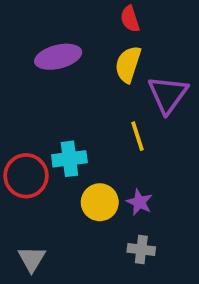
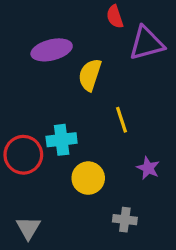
yellow semicircle: (128, 64) -> (90, 75), moved
purple triangle: (168, 95) -> (146, 43), moved, turned 39
purple star: (139, 202) -> (148, 168), moved

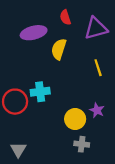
red semicircle: (115, 17) -> (65, 17), moved
yellow line: (121, 120) -> (98, 68), moved
yellow circle: (88, 178) -> (75, 119), moved

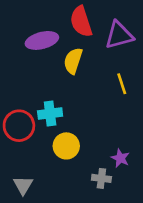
red semicircle: (65, 17) -> (81, 22), size x1.6
purple star: (97, 110) -> (120, 158), moved
yellow circle: (75, 119) -> (66, 146), moved

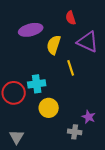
red semicircle: (81, 22) -> (71, 18), moved, size x0.6
purple triangle: (119, 35) -> (88, 42), moved, turned 40
yellow line: (122, 84) -> (71, 68), moved

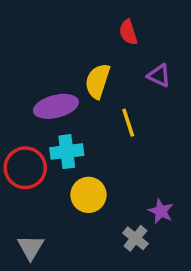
purple ellipse: (31, 30) -> (56, 106), moved
purple triangle: (88, 42) -> (159, 76), size x0.6
gray cross: (75, 132) -> (135, 238), turned 32

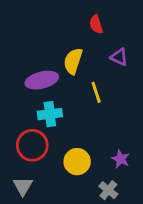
red circle: (25, 168) -> (32, 145), moved
yellow circle: (88, 195) -> (77, 162), moved
gray cross: (135, 238) -> (108, 190), moved

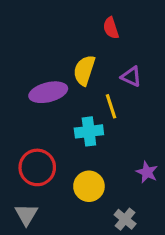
purple triangle: (119, 57) -> (131, 77), moved
cyan cross: (50, 114) -> (89, 131), moved
purple star: (121, 159) -> (147, 172), moved

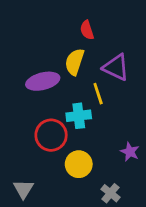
red semicircle: (111, 28) -> (87, 30), moved
purple triangle: (131, 77) -> (116, 67), size x1.5
red circle: (37, 167) -> (51, 135), moved

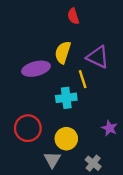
red semicircle: (87, 30) -> (73, 16), moved
red circle: (51, 135) -> (28, 128), moved
gray triangle: (23, 189) -> (52, 160), moved

